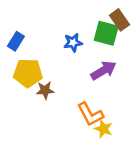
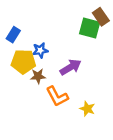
blue star: (73, 42) -> (40, 50), moved
purple arrow: (104, 70) -> (71, 67), moved
orange L-shape: (90, 114) -> (57, 96), moved

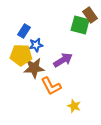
blue rectangle: (13, 35) -> (24, 31), moved
brown star: (38, 76) -> (34, 68), size x1.5
yellow star: (87, 109) -> (74, 106), moved

